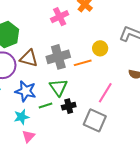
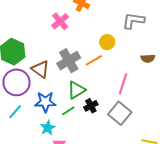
brown triangle: (29, 58) -> (40, 69), turned 36
green triangle: (59, 87) -> (76, 90), turned 48
gray square: (95, 120) -> (120, 113), turned 30

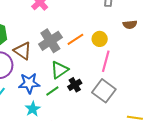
yellow circle: (107, 42) -> (100, 39), moved
brown semicircle: (148, 58) -> (130, 25), moved

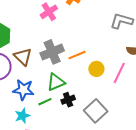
yellow circle: (100, 39) -> (96, 69), moved
pink line: (106, 61) -> (119, 73), moved

